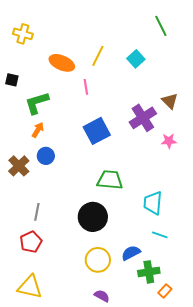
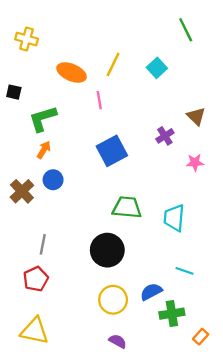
purple cross: (143, 118) -> (165, 136), size x0.6
cyan trapezoid: (153, 203) -> (174, 218), moved
orange rectangle: (165, 291) -> (201, 337), moved

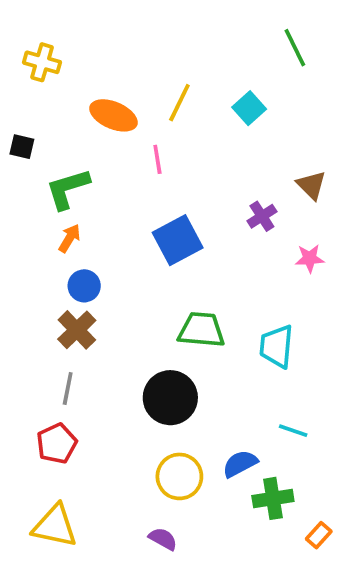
brown cross: (22, 191) -> (77, 330), moved
purple semicircle: (118, 341) -> (163, 539), moved

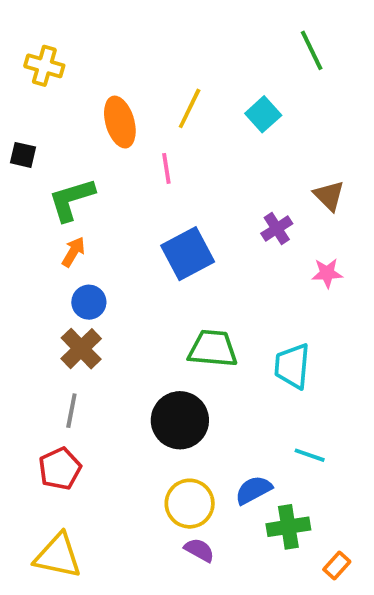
orange ellipse: (113, 115) -> (120, 122), turned 51
purple semicircle: (163, 539) -> (199, 550), moved

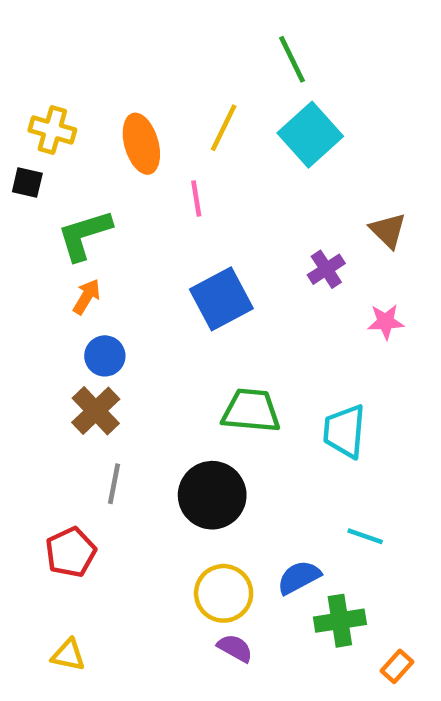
green line: (312, 50) -> (292, 59), moved
yellow cross: (44, 66) -> (52, 130), moved
cyan square: (263, 114) -> (310, 135), size x1.5
gray line: (71, 411) -> (114, 484), moved
yellow triangle: (58, 556) -> (68, 655), size x0.6

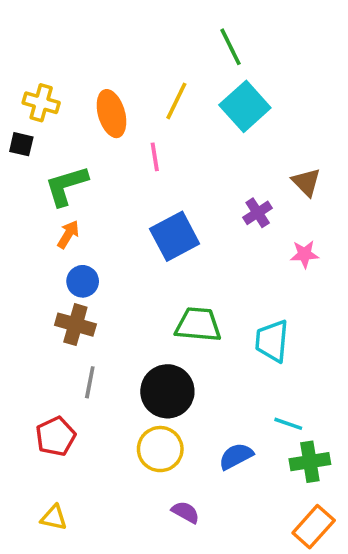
brown cross: (96, 411) -> (75, 325), turned -30
yellow circle: (224, 593) -> (160, 449), moved
green cross: (340, 621) -> (310, 462), moved
orange rectangle: (397, 666) -> (314, 527), size x1.6

